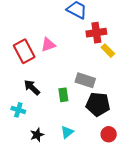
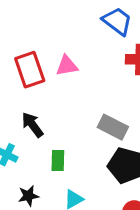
green rectangle: (63, 95) -> (58, 160), moved

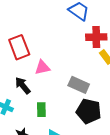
pink triangle: (67, 66) -> (42, 67), moved

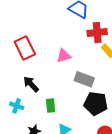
pink triangle: (42, 67) -> (64, 56), moved

